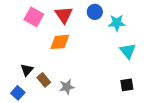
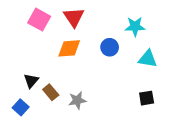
blue circle: (95, 12) -> (110, 47), moved
cyan triangle: (128, 51) -> (148, 59), turned -42

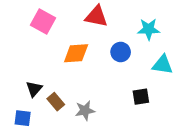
red triangle: (74, 17) -> (96, 16), moved, turned -45
black square: (147, 98) -> (141, 97), moved
blue square: (21, 107) -> (23, 118), turned -35

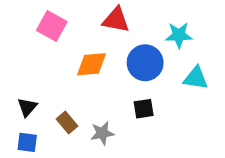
blue circle: (121, 52) -> (145, 63), size x1.5
black triangle: (34, 89) -> (27, 107), moved
black square: (141, 97) -> (144, 109), moved

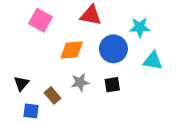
gray star: (102, 133) -> (80, 82), moved
blue square: (27, 142) -> (31, 111), moved

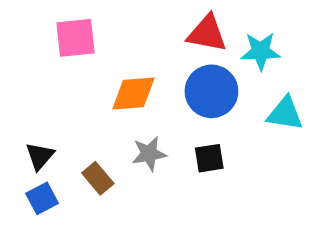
red triangle: (91, 15) -> (207, 33), moved
pink square: (41, 20) -> (75, 38), turned -35
blue square: (31, 111) -> (42, 198), moved, turned -35

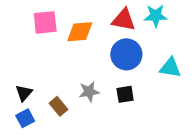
cyan star: (261, 51) -> (156, 16), moved
orange diamond: (133, 94) -> (80, 32), moved

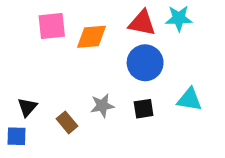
cyan triangle: (170, 68) -> (189, 99), moved
blue square: (25, 118) -> (17, 136), moved, turned 30

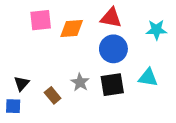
cyan star: (179, 18) -> (156, 30), moved
gray star: (102, 106) -> (80, 82), turned -30
black square: (144, 109) -> (112, 85), size x1.5

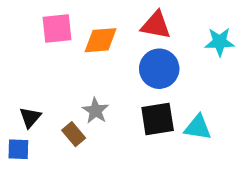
cyan triangle: (148, 77) -> (198, 127), moved
gray star: (80, 82) -> (95, 111), moved

